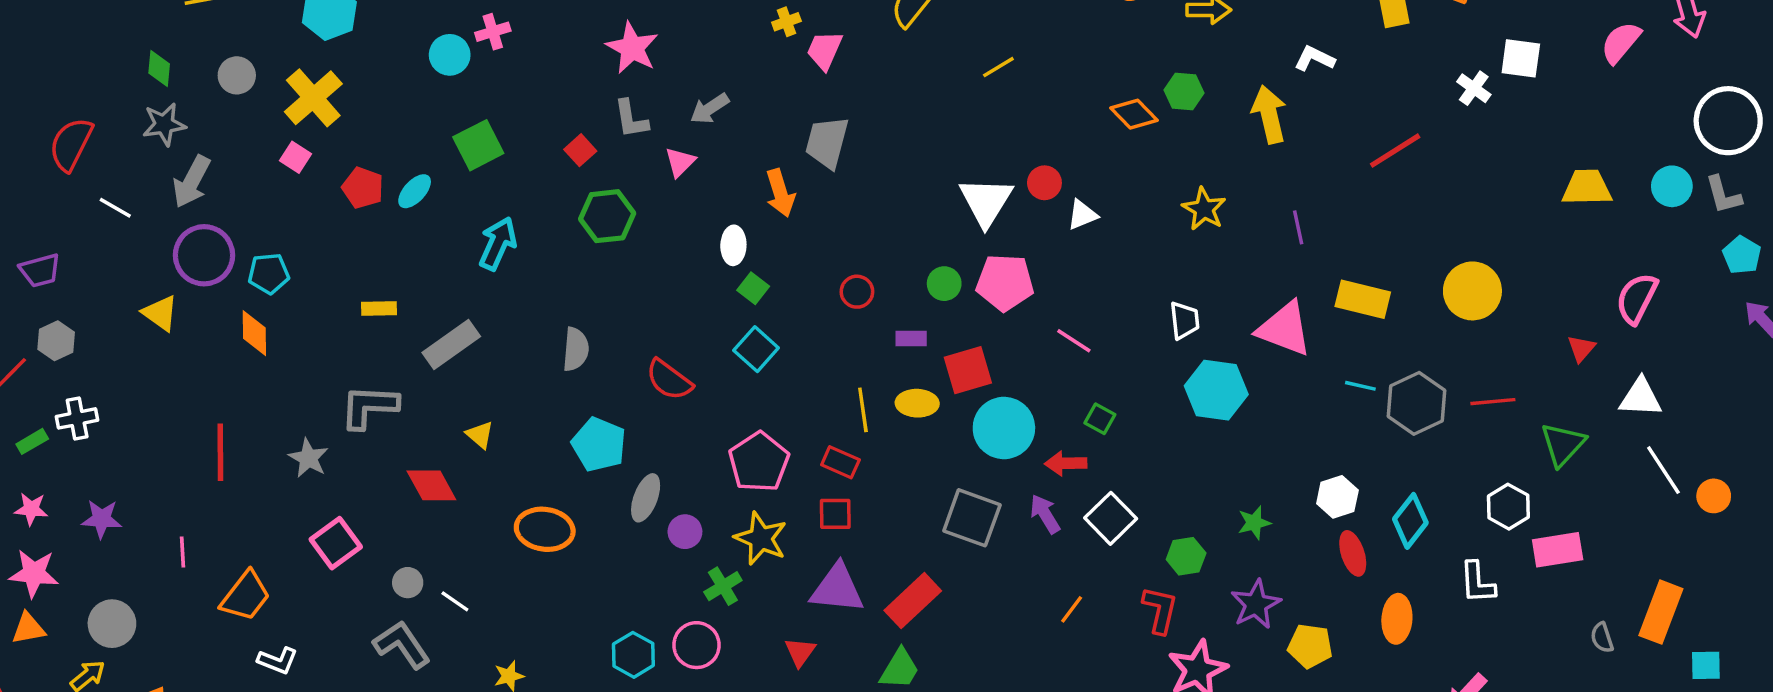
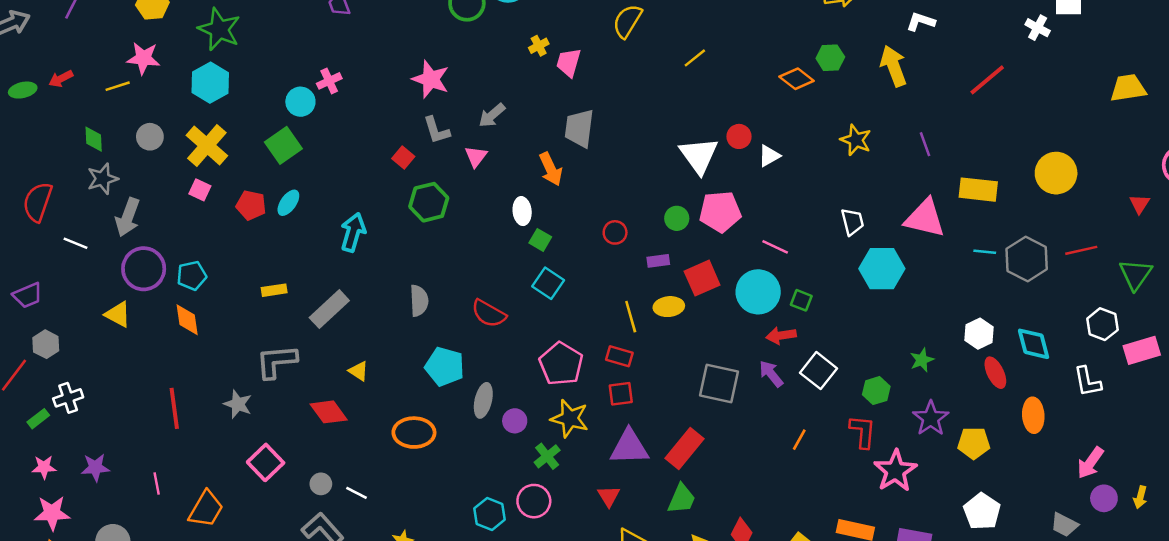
green square: (478, 145) -> (283, 145), moved
cyan circle: (1004, 428) -> (758, 292), moved
cyan diamond: (1410, 521) -> (1034, 344), turned -45

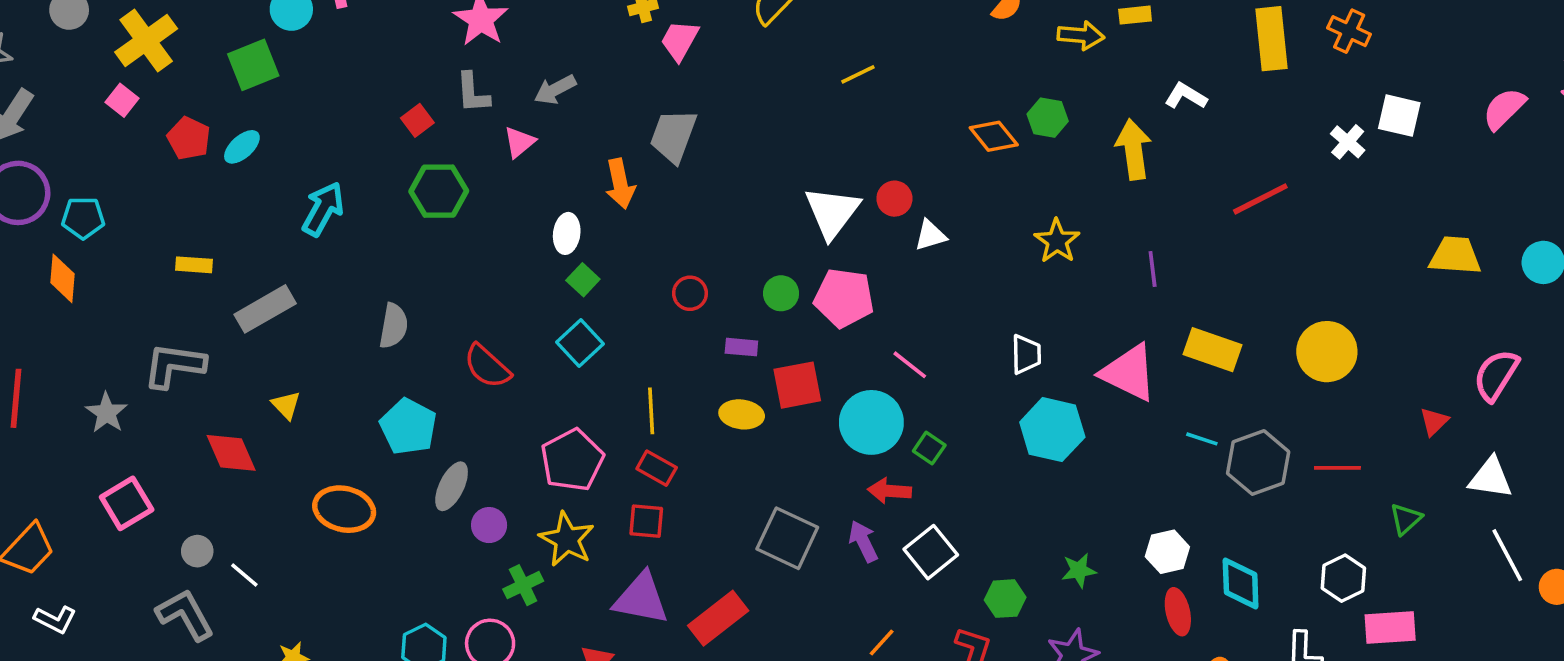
green triangle: (1135, 274) -> (1406, 519), size x0.7
yellow line: (631, 317) -> (651, 411), moved

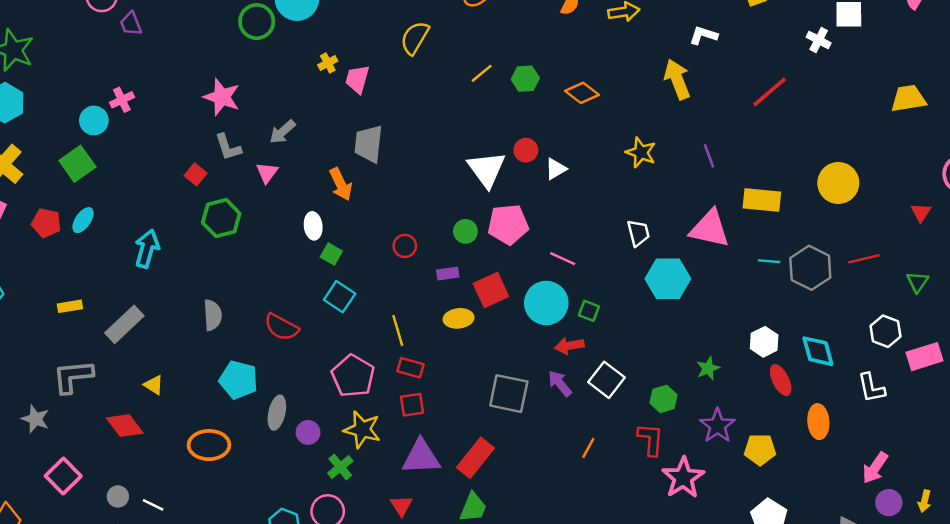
green hexagon: (1048, 118) -> (525, 79), moved

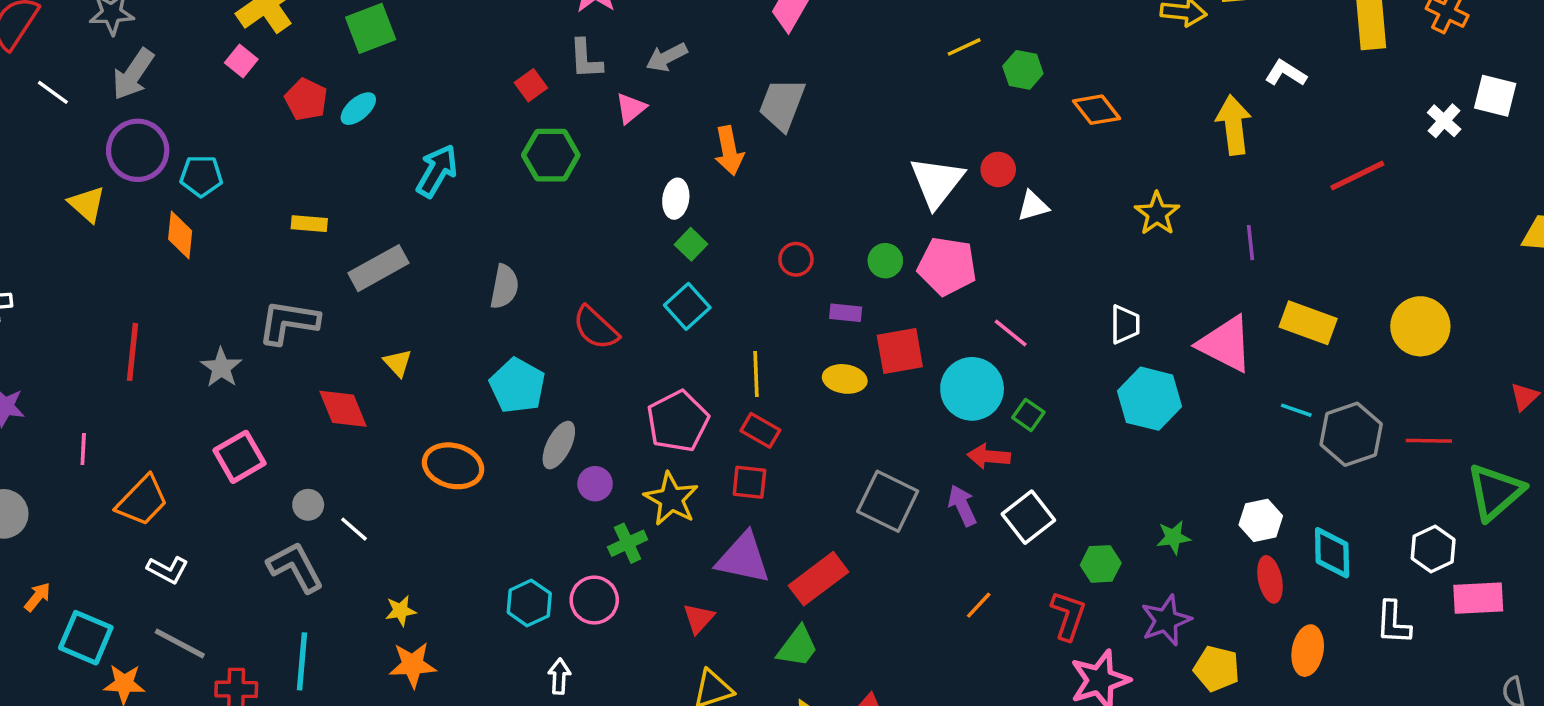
green triangle: (918, 282) -> (1495, 492), size x1.8

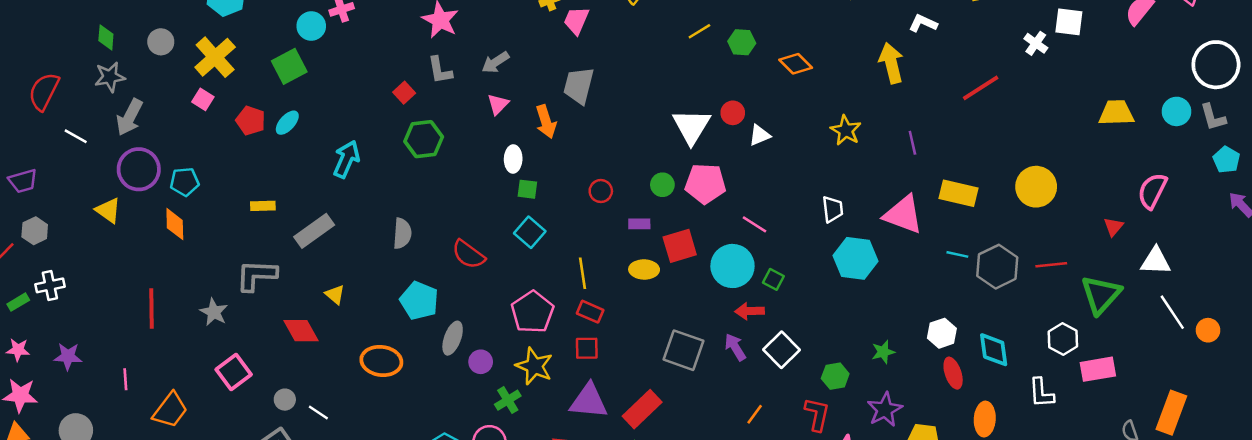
pink triangle: (631, 108) -> (498, 104), moved
green square: (691, 244) -> (527, 189), turned -30

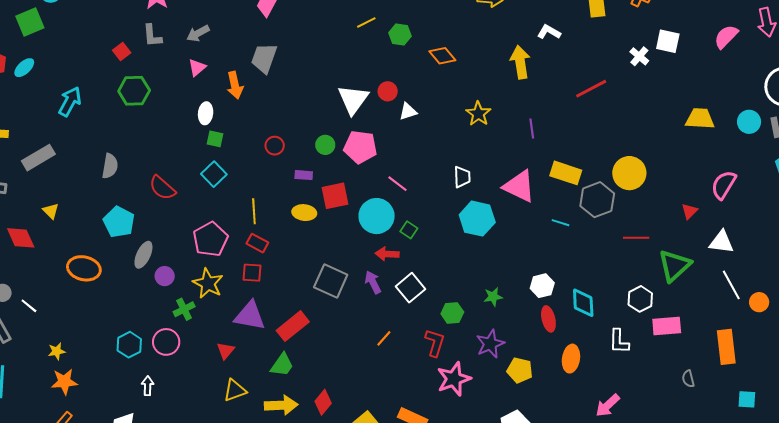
gray hexagon: (997, 267) -> (597, 200), moved
orange rectangle: (1171, 413) -> (726, 347), moved, turned -32

